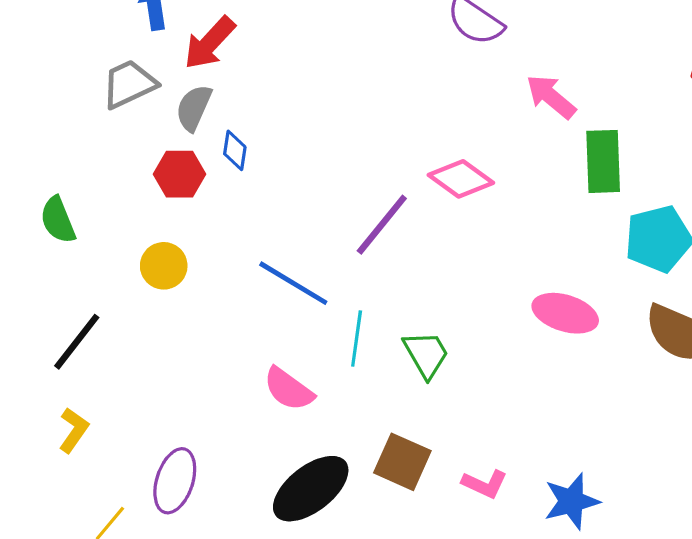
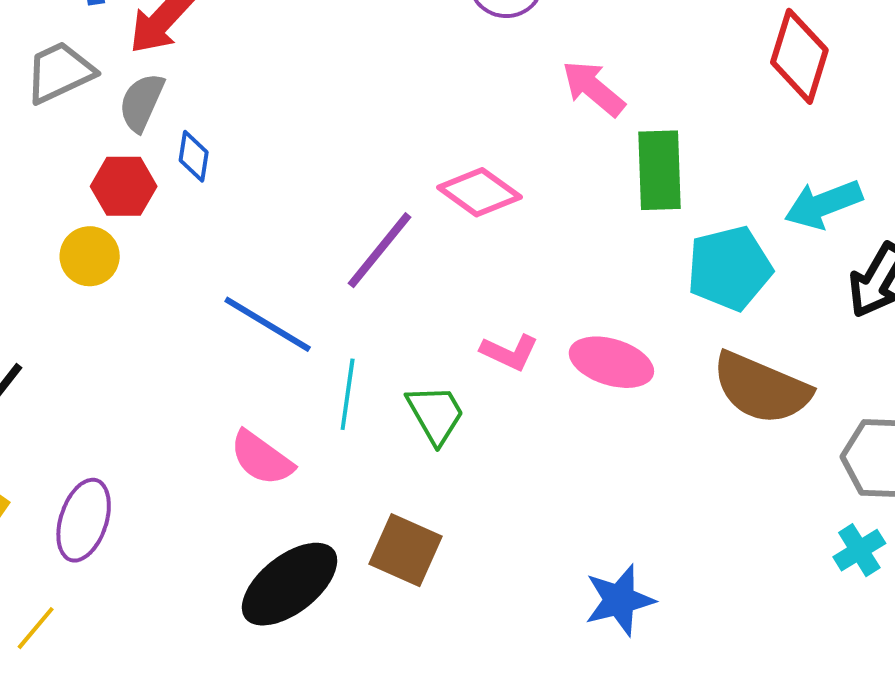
yellow circle: (164, 266) -> (90, 256), moved
purple ellipse: (175, 481) -> (84, 520), moved
pink L-shape: (485, 484) -> (509, 352), moved

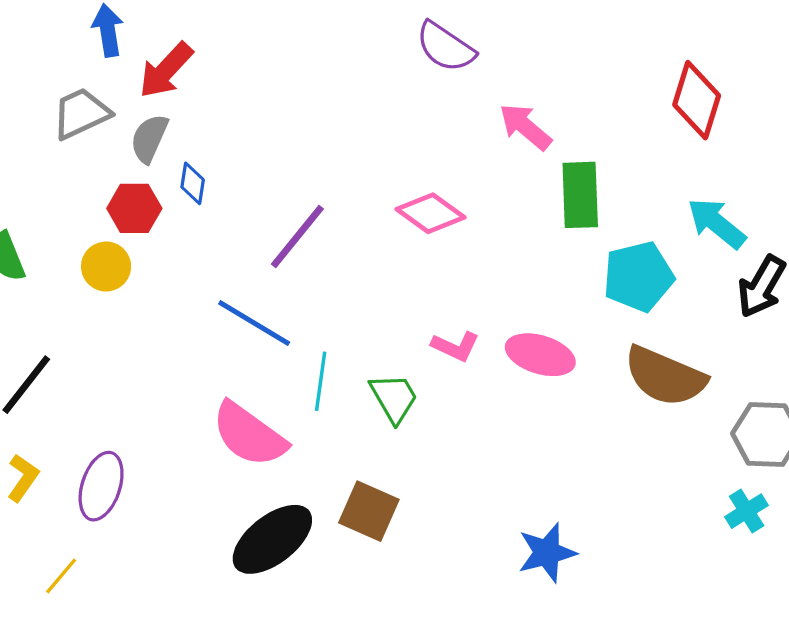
cyan arrow: (823, 204) -> (717, 223), turned 60
purple line: (380, 250) -> (297, 237), moved
pink semicircle: (262, 458) -> (249, 435), size x1.4

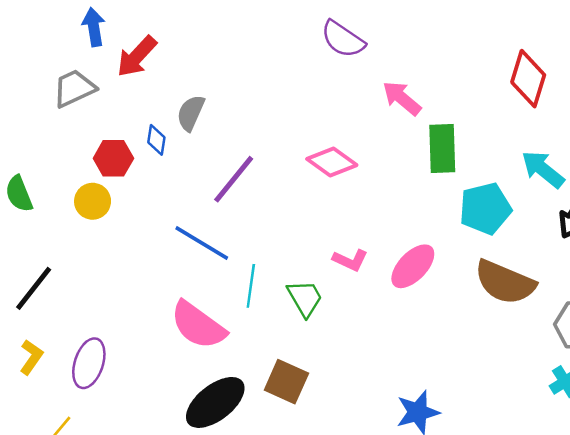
gray semicircle: (149, 138) -> (191, 113), moved
pink ellipse: (540, 355) -> (413, 266), turned -63

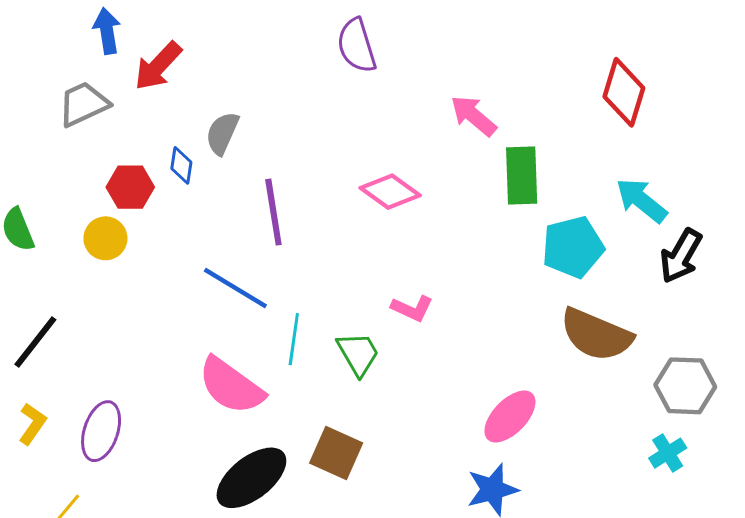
purple semicircle: (343, 39) -> (357, 46), moved, turned 39
purple line: (234, 179) -> (273, 212), turned -48
pink ellipse: (413, 266) -> (510, 417), moved

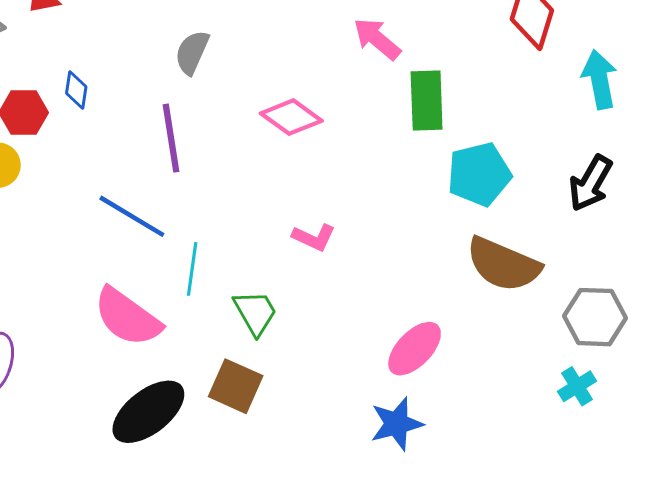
gray semicircle: (222, 133) -> (192, 52), moved
cyan arrow: (641, 200) -> (600, 79), moved, turned 40
green trapezoid: (358, 354) -> (255, 313), moved

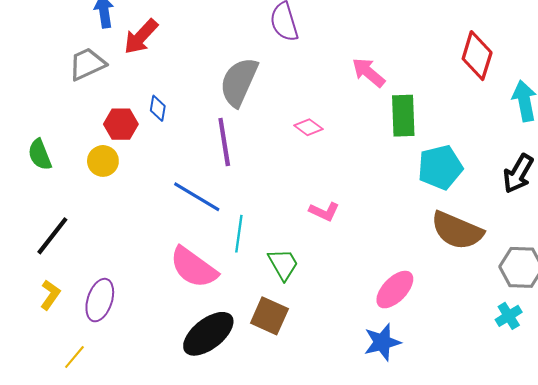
gray semicircle: (192, 52) -> (239, 82), size x1.6
pink diamond: (291, 117) -> (308, 127), size x0.7

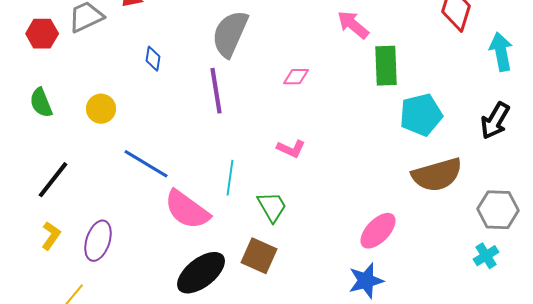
red hexagon: (121, 124) -> (42, 34), moved
pink diamond: (308, 127) -> (296, 77), turned -36
blue line: (197, 197) -> (146, 164), moved
pink L-shape: (324, 212) -> (291, 149), moved
brown semicircle: (457, 231) -> (437, 175), turned -39

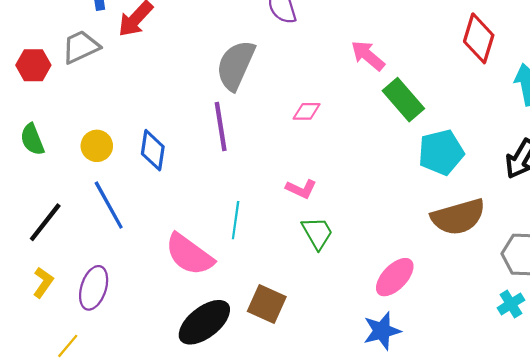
blue diamond: (153, 59) -> (153, 150), moved, size x1.5
green rectangle: (386, 66) -> (403, 100), turned -39
blue line: (146, 164) -> (109, 205), moved, turned 30
green trapezoid: (272, 207) -> (317, 233), moved

